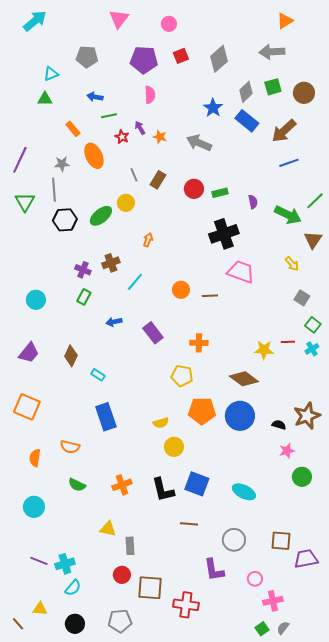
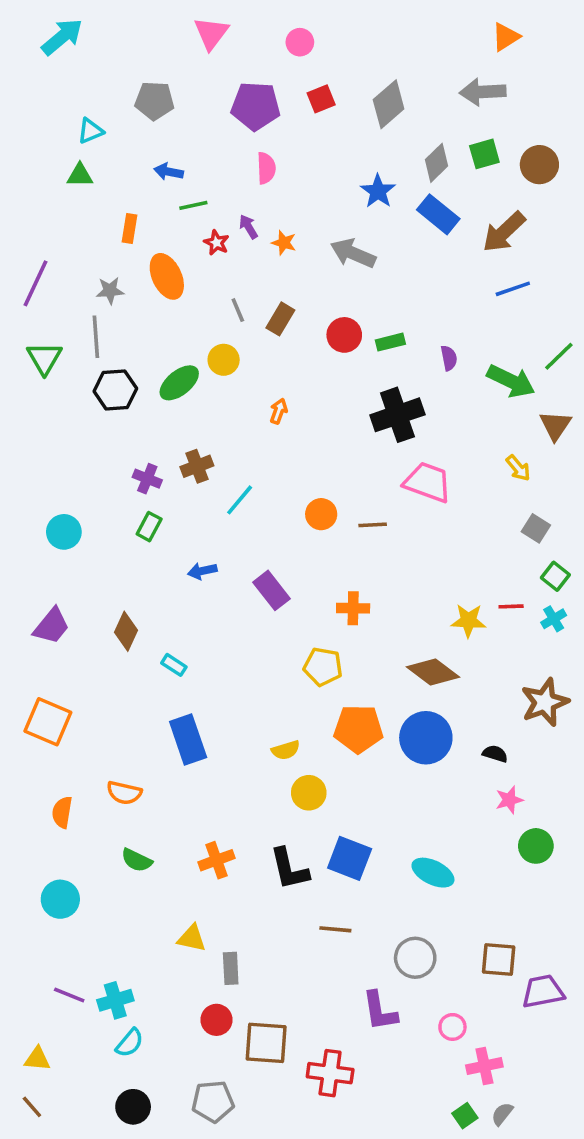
orange rectangle: (73, 129) -> (130, 228), turned 49
orange arrow: (148, 240) -> (279, 411), moved
brown star: (307, 416) -> (545, 702), moved
yellow triangle: (40, 609) -> (37, 1059), moved

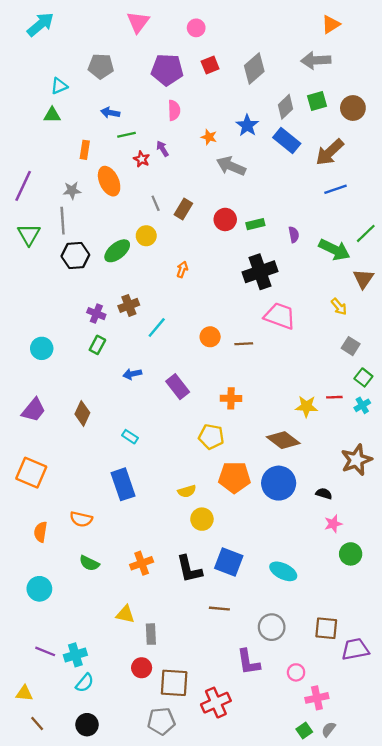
orange star: (284, 243) -> (209, 137), moved
cyan rectangle: (174, 665) -> (130, 437), moved
red cross: (330, 1073) -> (216, 703), turned -32
gray pentagon: (213, 1101) -> (161, 721), moved
brown line: (32, 1107) -> (37, 723), moved

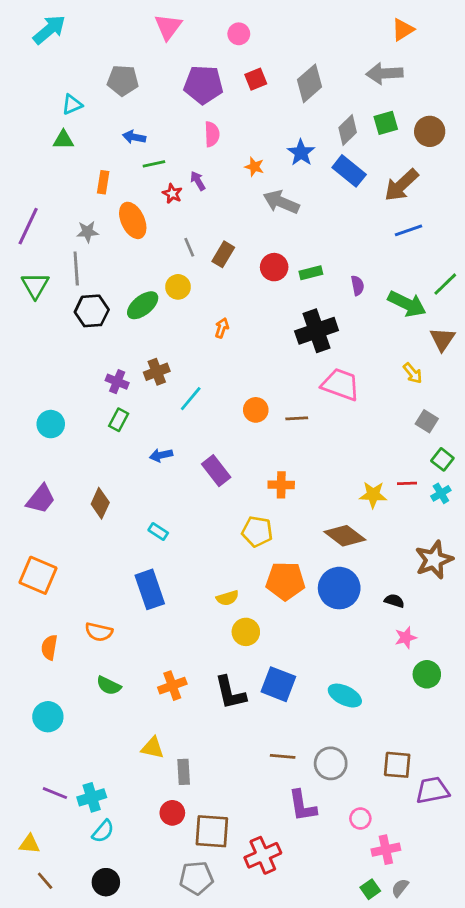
brown line: (219, 609) -> (283, 756), moved

